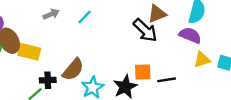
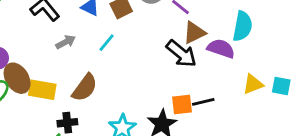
purple semicircle: (190, 35) -> (221, 49), moved
brown semicircle: (73, 70) -> (85, 88), moved
black line: (167, 80) -> (203, 102), moved

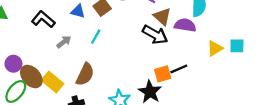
brown triangle: (194, 33) -> (162, 17), turned -42
yellow rectangle: (42, 90) -> (53, 82), turned 40

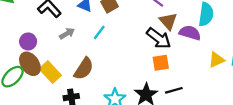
purple circle: (13, 64) -> (28, 41), moved
black line: (179, 69) -> (174, 90), moved
orange square: (163, 74) -> (161, 63), moved

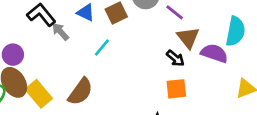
gray arrow: (67, 33) -> (60, 32), moved, turned -104
black arrow: (159, 38) -> (175, 58), size x0.6

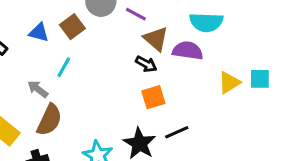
cyan semicircle: (235, 31) -> (206, 22), turned 92
gray arrow: (60, 32) -> (38, 89), moved

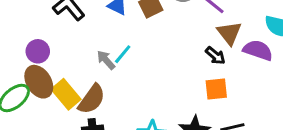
cyan line: (64, 67) -> (123, 54), moved
brown semicircle: (49, 120) -> (92, 99), moved

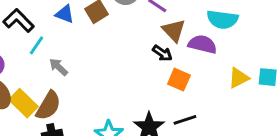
cyan line: (123, 54) -> (36, 45), moved
orange square: (216, 89) -> (179, 80), moved, turned 35

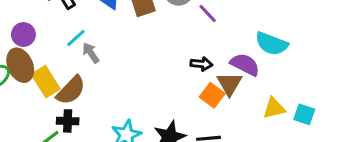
brown triangle: (174, 30) -> (229, 84), moved
cyan line: (36, 45) -> (76, 38), moved
black arrow: (162, 53) -> (201, 64), turned -42

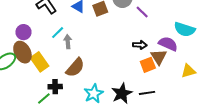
gray arrow: (91, 53) -> (68, 42), turned 32
brown semicircle: (71, 90) -> (75, 68), moved
orange square: (212, 95) -> (148, 65), turned 35

